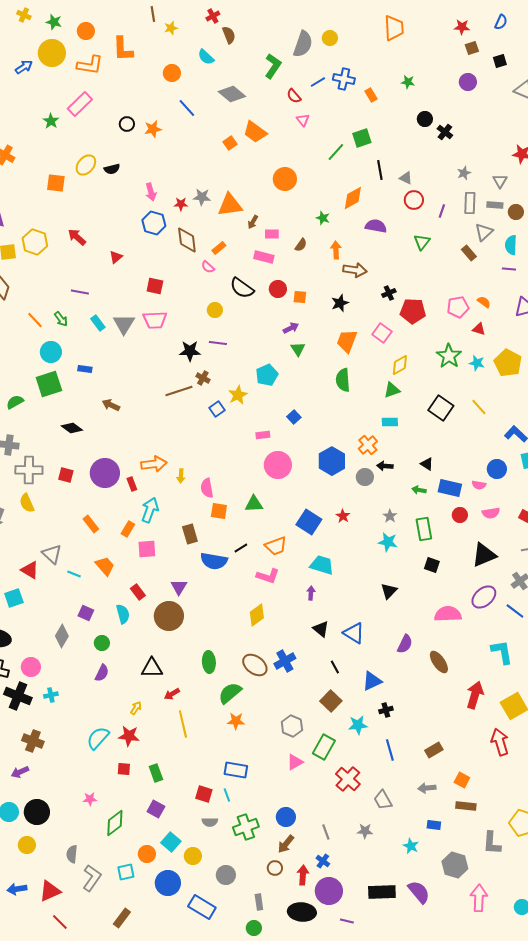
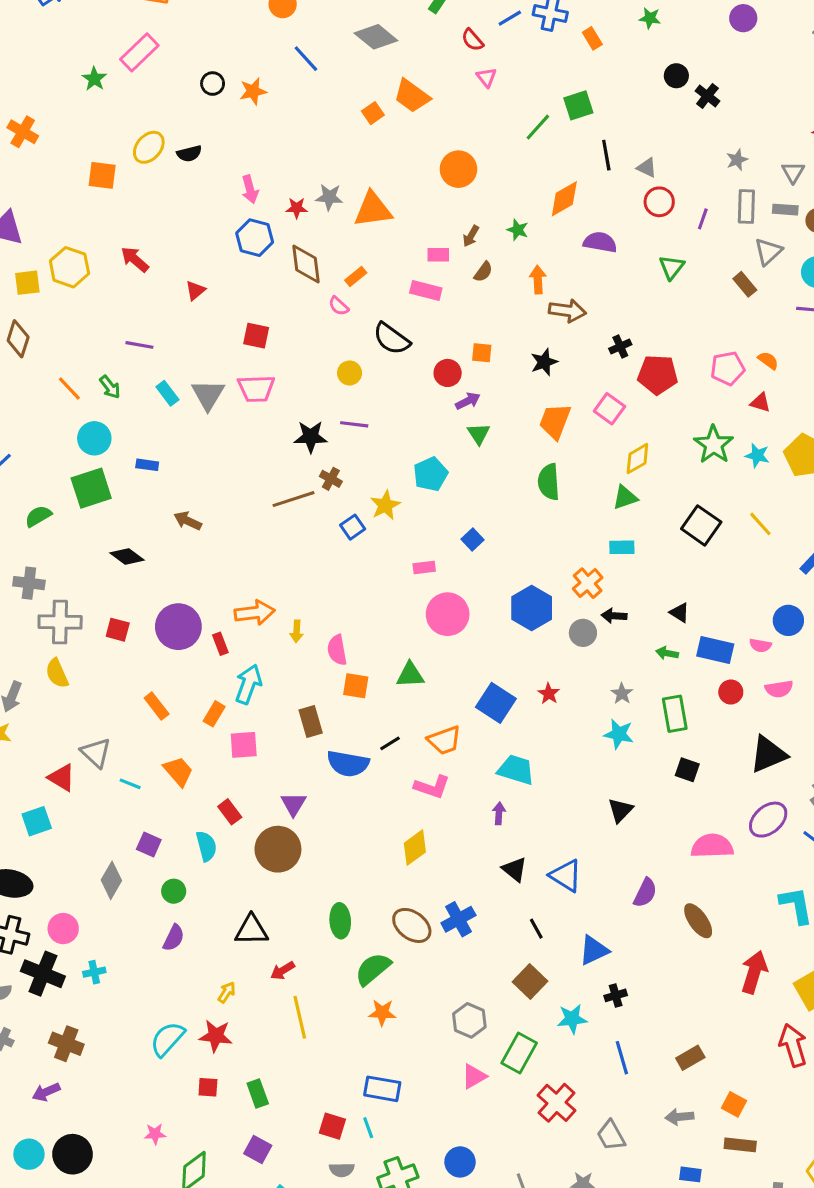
brown arrow: (253, 222) -> (471, 236), moved
red circle: (278, 289) -> (448, 373), moved

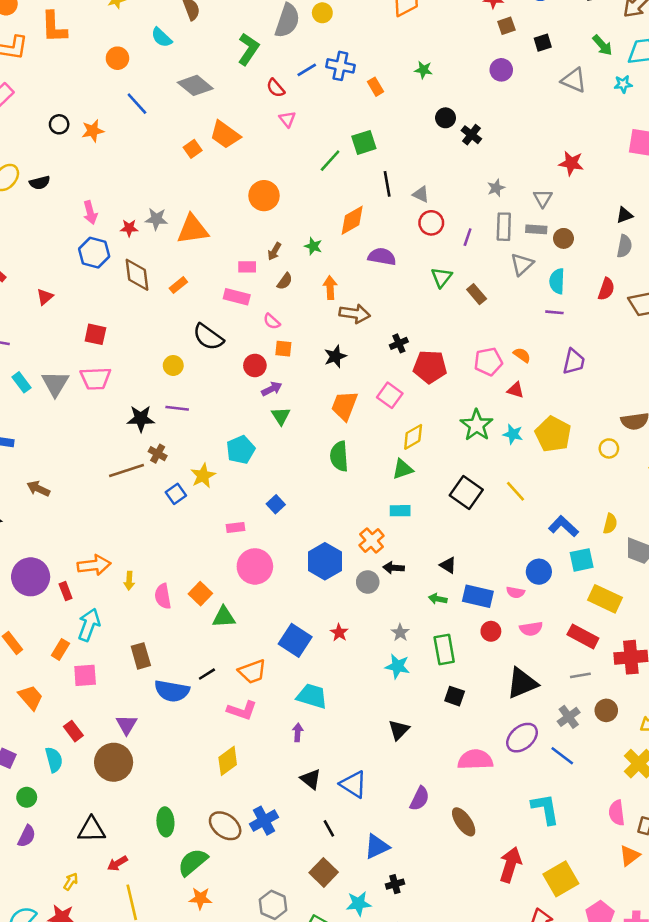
brown rectangle: (745, 284) -> (477, 294), moved
pink semicircle: (339, 306) -> (272, 321), moved
orange square: (356, 686) -> (200, 594), moved, turned 35

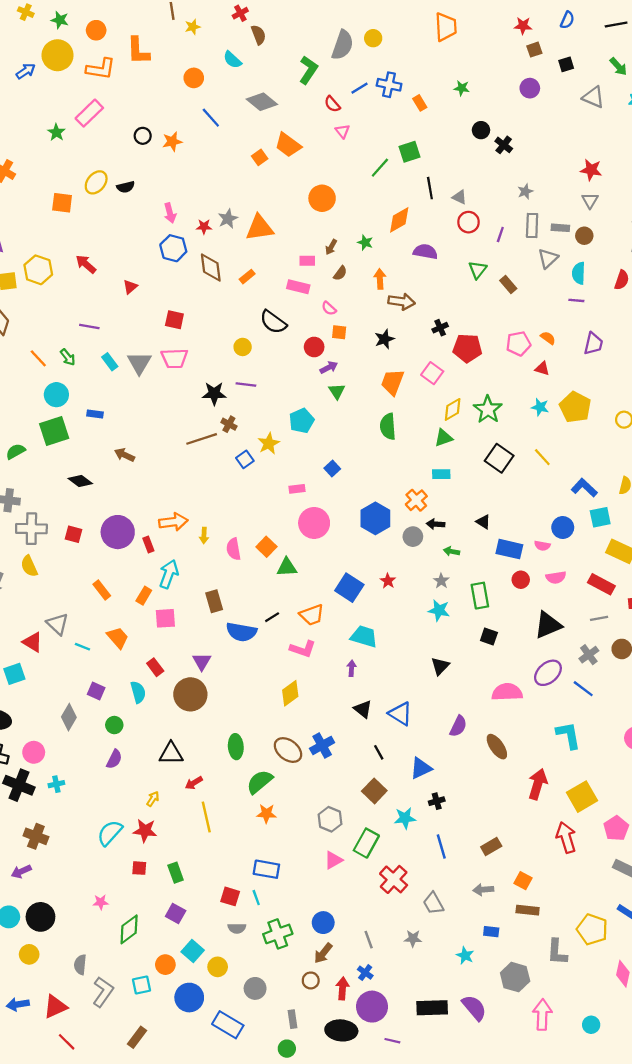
gray triangle: (543, 198) -> (590, 201), moved
gray star: (156, 219) -> (228, 219), turned -30
green star: (477, 425) -> (488, 409), moved
green arrow: (438, 599) -> (451, 551), moved

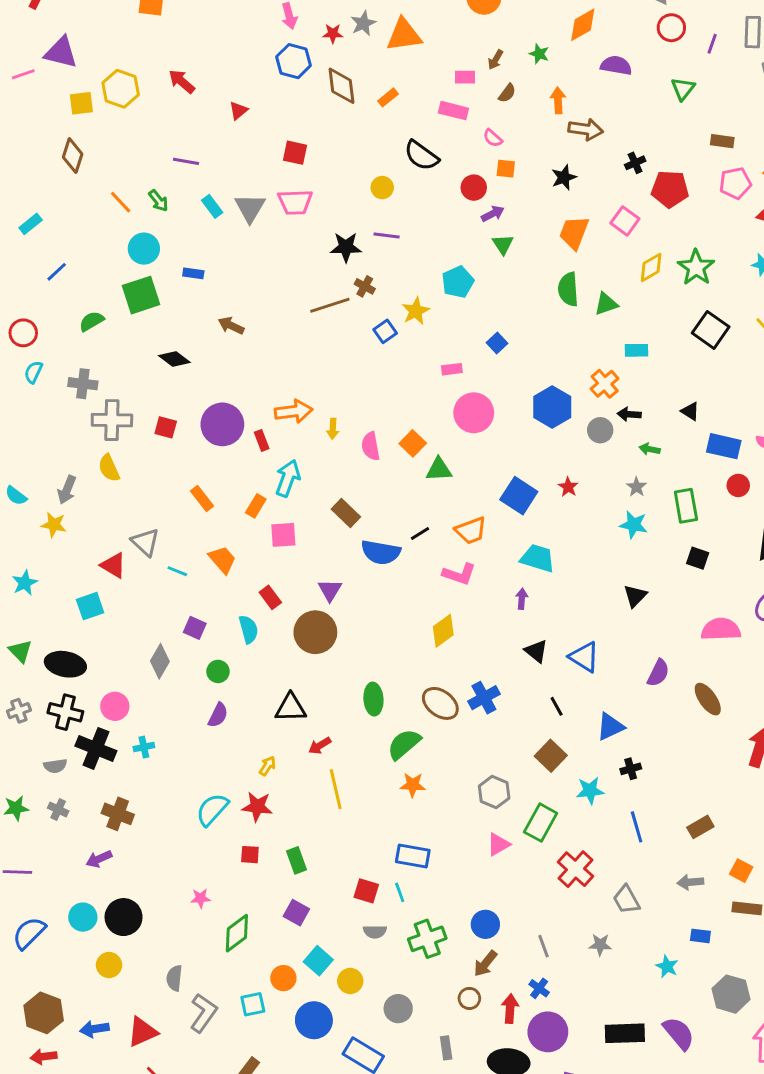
brown rectangle: (508, 285) -> (722, 141), moved, turned -42
green triangle: (444, 438) -> (606, 304), moved
brown rectangle: (214, 601) -> (346, 513), turned -30

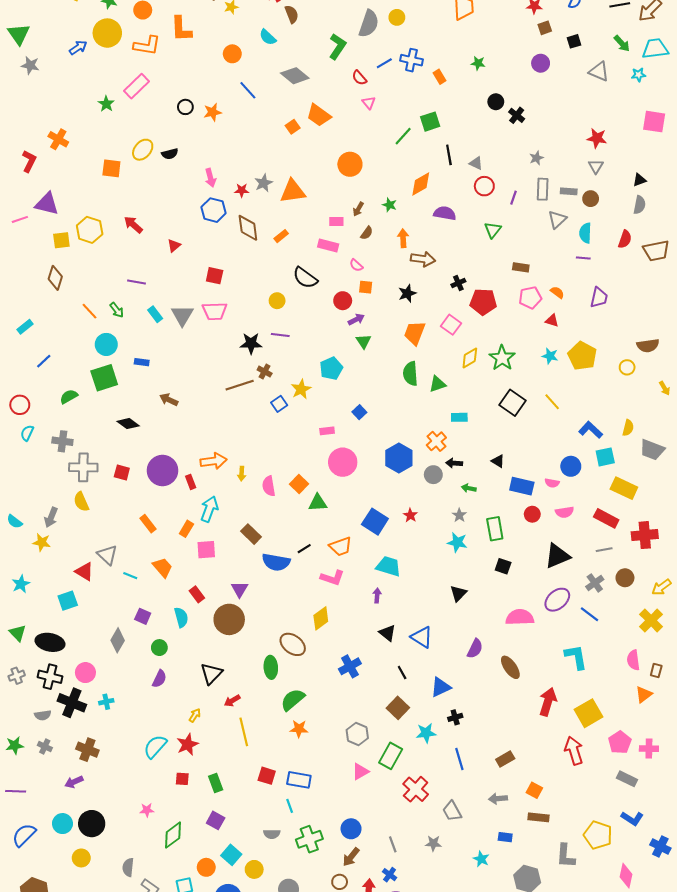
brown ellipse: (440, 703) -> (293, 644), moved
black triangle: (291, 708) -> (211, 674), turned -45
red star: (257, 807) -> (187, 744), turned -30
red square: (366, 891) -> (267, 776), moved

